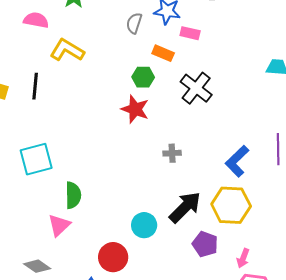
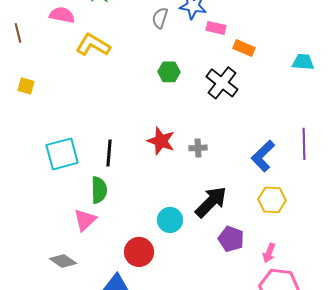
orange rectangle: (163, 53) -> (244, 48), moved
black line: (35, 86) -> (109, 153), moved
red star: (135, 109) -> (161, 141), moved
yellow hexagon: (231, 205) -> (272, 200), moved, size x0.7

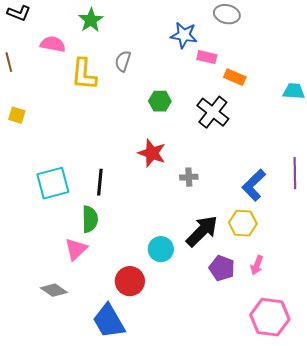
gray semicircle: (160, 18) -> (123, 61), moved
yellow L-shape: (93, 45) -> (84, 74), turned -116
red star: (161, 141) -> (152, 153), moved
yellow hexagon: (272, 200) -> (243, 223), moved
pink arrow: (269, 253) -> (257, 265), moved

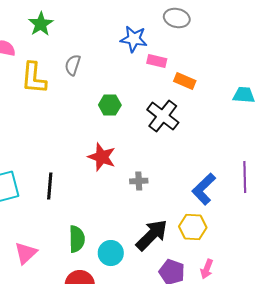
green semicircle: (90, 219) -> (77, 239), moved

